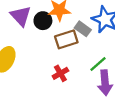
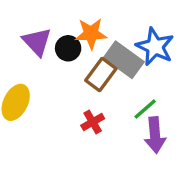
gray rectangle: (83, 29) -> (124, 60), size x1.6
brown rectangle: (66, 39) -> (101, 75), turned -35

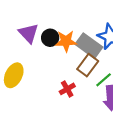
orange star: (91, 34) -> (66, 41), moved
brown rectangle: (101, 75) -> (88, 65), moved

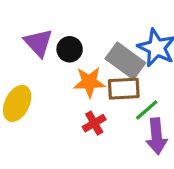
orange star: (66, 41) -> (89, 82), moved
brown rectangle: (88, 65) -> (124, 89), turned 50

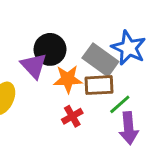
purple triangle: (38, 43) -> (34, 66), moved
black circle: (70, 49) -> (50, 49), size x1.4

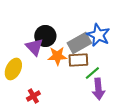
gray rectangle: (100, 60) -> (79, 43), turned -65
red cross: (72, 116) -> (33, 96), moved

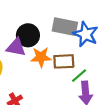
gray rectangle: (79, 43) -> (65, 27), moved, turned 40
purple triangle: (34, 47) -> (16, 47), turned -36

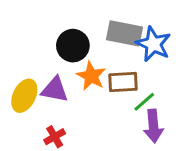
purple triangle: (16, 47) -> (55, 90), moved
orange star: (41, 57) -> (91, 76), turned 30

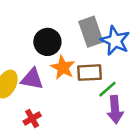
gray rectangle: (125, 33) -> (91, 32), turned 60

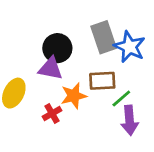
orange star: (63, 67) -> (74, 96), moved, turned 30
purple triangle: (32, 79) -> (51, 69), moved
red cross: (32, 118) -> (52, 113), moved

